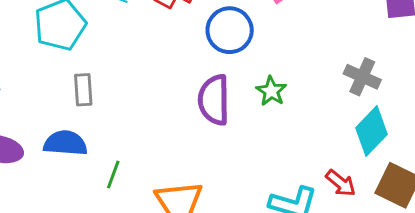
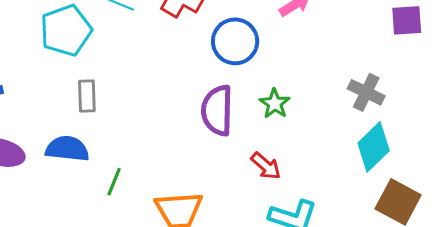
red arrow: (341, 183) -> (266, 166), moved

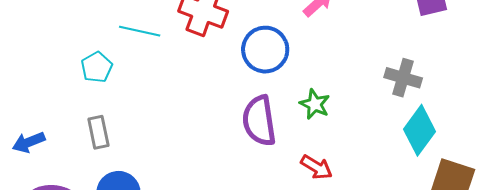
cyan pentagon: (66, 30) -> (97, 67), size x0.6
gray rectangle: (87, 96) -> (98, 132), moved

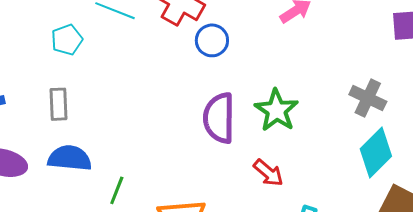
blue circle: (265, 50) -> (212, 40), moved, size x0.7
green star: (315, 104) -> (276, 110), size x1.4

